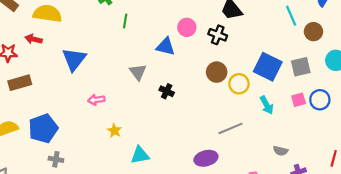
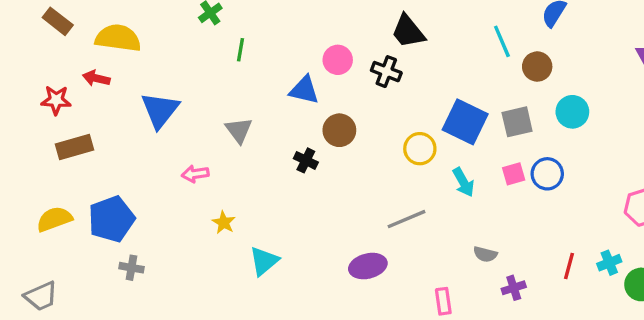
gray triangle: (138, 72) -> (239, 130), moved
brown circle: (217, 72) -> (339, 130), moved
cyan triangle: (140, 155) -> (264, 261), turned -30

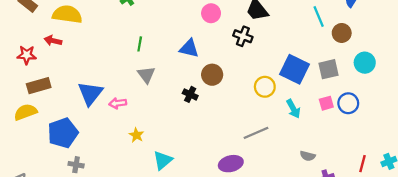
green line: (240, 50) -> (140, 44), moved
pink circle: (338, 60) -> (211, 13), moved
blue triangle: (160, 110) -> (90, 93), moved
yellow semicircle: (54, 219) -> (26, 112), moved

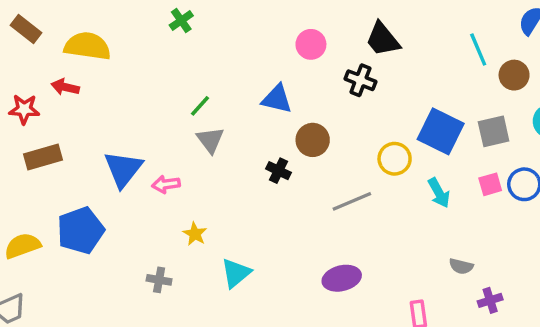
green line: (140, 44) -> (200, 106), moved, turned 32
yellow semicircle: (26, 112) -> (23, 246), moved
gray line: (256, 133) -> (352, 201), moved
gray cross: (76, 165) -> (159, 280), moved

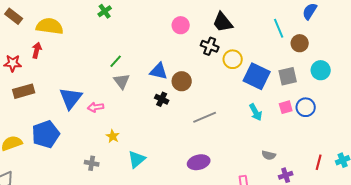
red arrow: (65, 87) -> (37, 50), turned 91
blue triangle: (277, 99) -> (159, 71), moved
yellow circle: (395, 159) -> (233, 59), moved

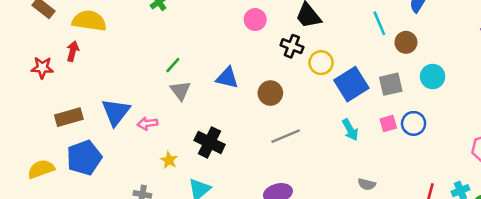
blue square: (257, 76) -> (351, 84), turned 32
brown circle: (182, 81) -> (270, 93), moved
brown rectangle: (24, 91) -> (69, 117), moved
black cross: (162, 99) -> (210, 142), moved, size x1.6

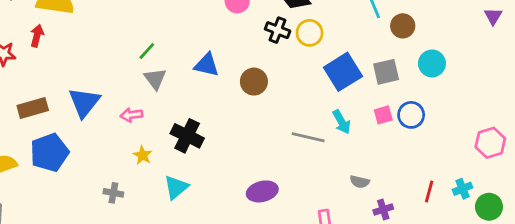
yellow circle: (321, 63) -> (310, 33), moved
pink arrow: (147, 123) -> (131, 115), moved
gray line: (286, 136) -> (308, 137), moved, turned 36

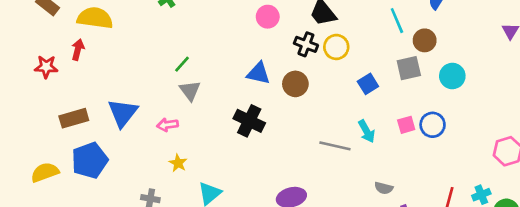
blue triangle: (207, 65) -> (258, 73), moved
blue square: (343, 72) -> (368, 84), size x0.6
gray square: (386, 72) -> (409, 68), moved
brown circle: (254, 82) -> (295, 84), moved
black cross: (187, 136) -> (249, 121), moved

